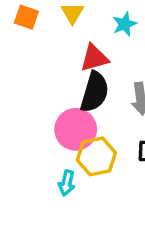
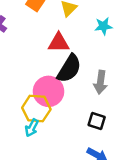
red triangle: (94, 58) -> (59, 43), moved
yellow hexagon: (96, 156) -> (36, 108), moved

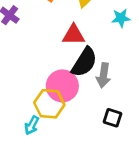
gray arrow: (100, 82) -> (103, 75), moved
cyan arrow: (32, 128) -> (32, 125), moved

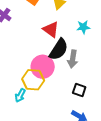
cyan star: (121, 18) -> (83, 27), moved
red triangle: (74, 35) -> (51, 29), turned 36

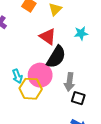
gray arrow: (73, 59) -> (69, 82), moved
cyan arrow: (20, 95) -> (17, 76), moved, turned -48

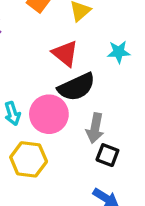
black semicircle: (56, 57) -> (77, 87), turned 30
yellow hexagon: (31, 89) -> (29, 159), moved

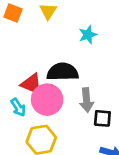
red triangle: (65, 53) -> (32, 84), moved
black semicircle: (77, 87) -> (63, 72), turned -140

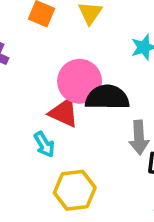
pink circle: (47, 100) -> (80, 81), moved

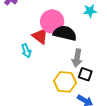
yellow hexagon: (75, 190) -> (65, 82), moved

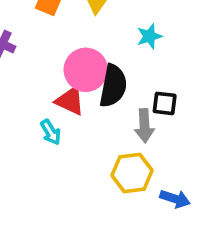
black semicircle: (65, 33) -> (113, 86), turned 100
black square: (85, 74) -> (165, 103), moved

